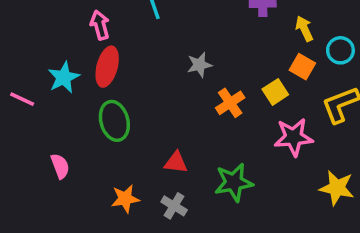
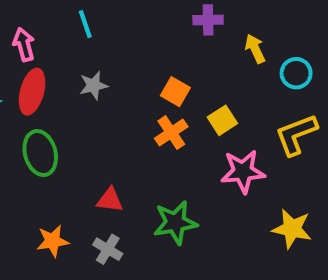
gray star: (199, 65) -> (93, 85), moved
orange square: (302, 67) -> (175, 92), moved

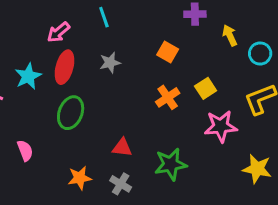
pink arrow: (24, 45) -> (58, 32), turned -115
orange square: (175, 92) -> (168, 52), moved
green ellipse: (40, 153) -> (71, 113), turned 36

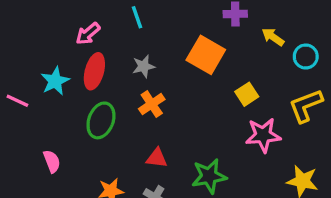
yellow arrow: (230, 35) -> (273, 37), turned -30
orange square: (168, 52) -> (206, 55), size x1.6
orange cross: (168, 97) -> (152, 104), moved

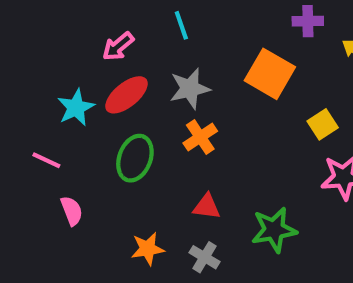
gray star: (144, 66) -> (190, 89), size x1.4
red ellipse: (94, 71) -> (126, 95), turned 36
pink line: (17, 101) -> (46, 160), moved

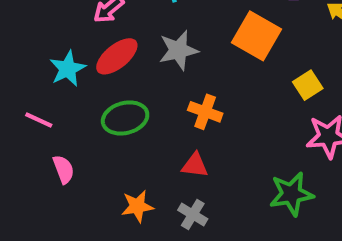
orange cross: (200, 137) -> (205, 112), moved, turned -36
green ellipse: (135, 158) -> (125, 118), turned 54
green star: (274, 230) -> (291, 194), moved

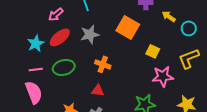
yellow square: (308, 85) -> (153, 51), turned -32
pink line: (39, 120) -> (36, 69), moved, turned -32
pink semicircle: (63, 169) -> (34, 92), size x1.6

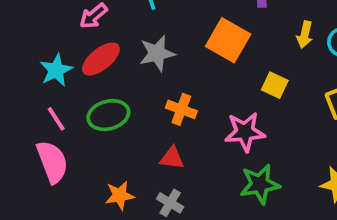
yellow arrow: (169, 16) -> (305, 35), moved, turned -112
pink line: (36, 69) -> (56, 119), turned 64
pink star: (163, 76) -> (245, 132), moved

